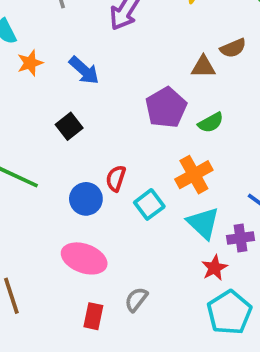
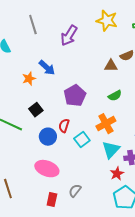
orange star: (30, 63) -> (29, 79), moved
purple pentagon: (166, 108) -> (75, 96), moved
black square: (69, 126) -> (36, 110), moved
cyan triangle: (203, 223) -> (111, 150), turned 30

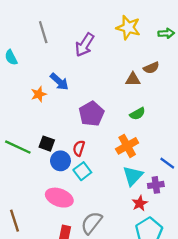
black square: (36, 110) -> (47, 144), moved, turned -32
cyan square: (82, 140) -> (82, 171), moved
gray semicircle: (75, 191) -> (91, 223), size x1.5

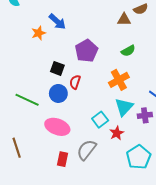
black square: (47, 144) -> (57, 68), moved
green line: (18, 147) -> (27, 100), moved
cyan square: (82, 171) -> (100, 120), moved
red star: (140, 203) -> (117, 133), moved

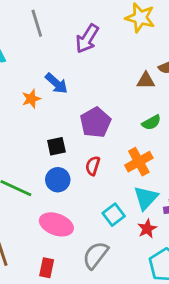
black square: (57, 68) -> (56, 146), turned -32
red semicircle: (75, 82) -> (93, 166), moved
red star: (117, 133) -> (147, 229), moved
red rectangle: (63, 159) -> (47, 268), moved

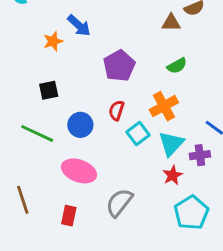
black square: (56, 146) -> (49, 90), moved
cyan square: (114, 215) -> (138, 133), moved

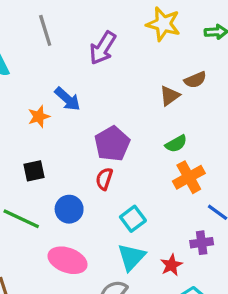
brown triangle: (171, 23) -> (170, 96), turned -36
orange cross: (164, 106) -> (189, 177), moved
red semicircle: (116, 110) -> (104, 179), moved
cyan triangle: (171, 144) -> (131, 257), moved

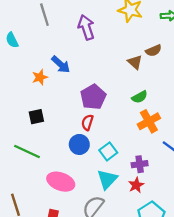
purple arrow: (103, 48) -> (86, 27), turned 130
brown triangle: (170, 96) -> (135, 62), turned -42
blue circle: (69, 209) -> (79, 144), moved
purple cross: (202, 243) -> (140, 164), moved

